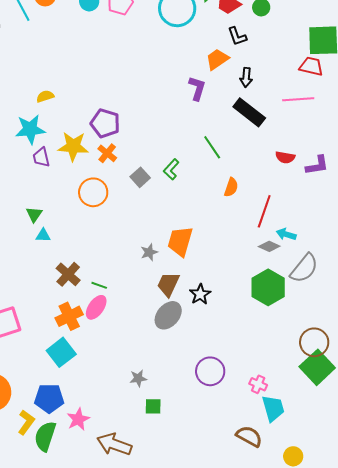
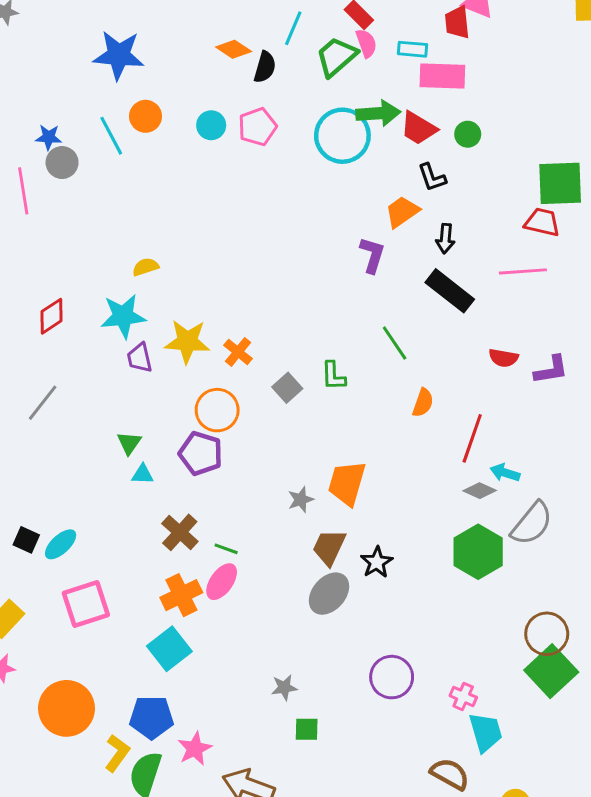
purple pentagon: (105, 123) -> (201, 453), moved
green L-shape: (171, 169) -> (333, 376), turned -45

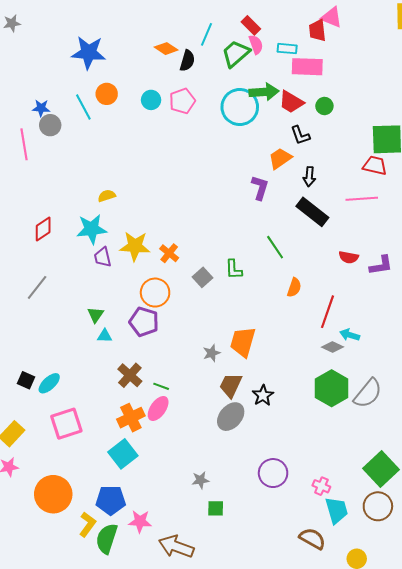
gray semicircle: (532, 523) -> (368, 393), moved
brown circle: (547, 634) -> (378, 506), moved
pink star: (195, 749) -> (140, 521), turned 30

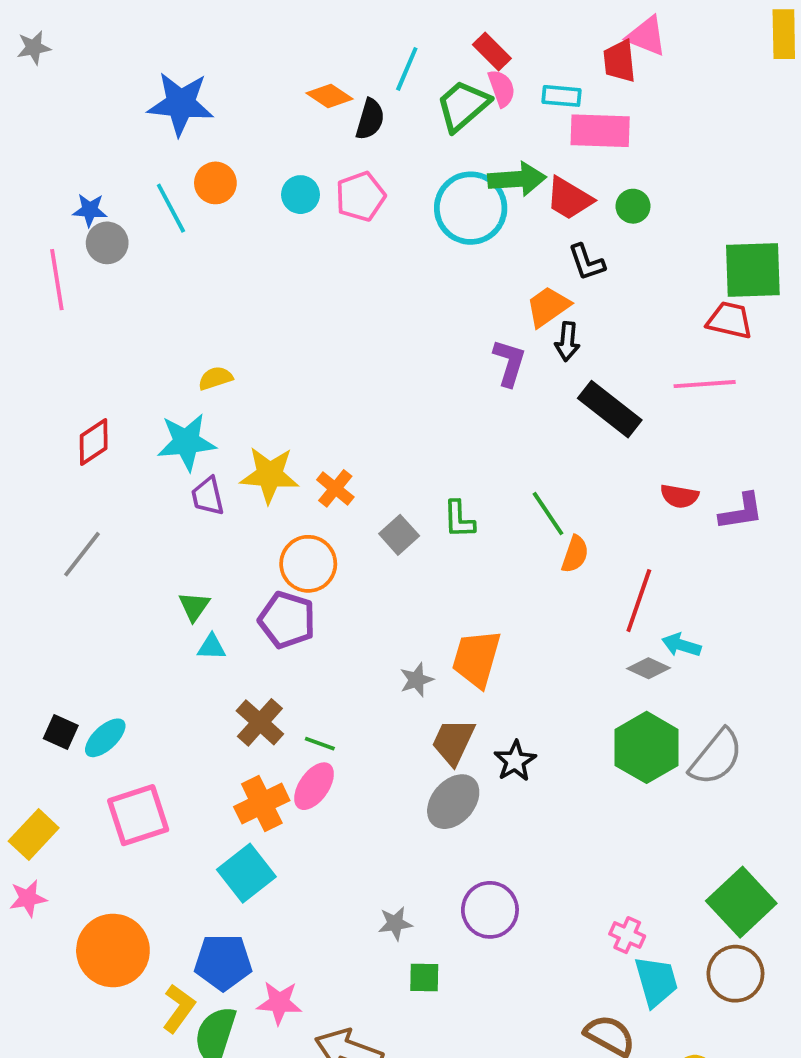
black arrow: (309, 177) -> (567, 341), moved
green line: (275, 247) -> (548, 514), moved
purple circle: (273, 473) -> (490, 910), moved

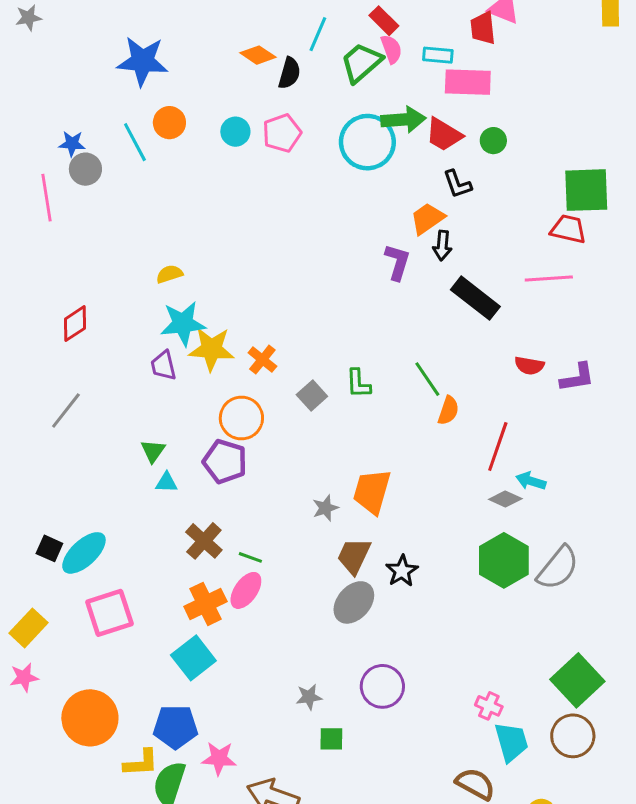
cyan star: (186, 442) -> (183, 324), moved
cyan ellipse: (105, 738) -> (84, 553), size x1.4
yellow L-shape: (179, 1008) -> (141, 763), turned 51

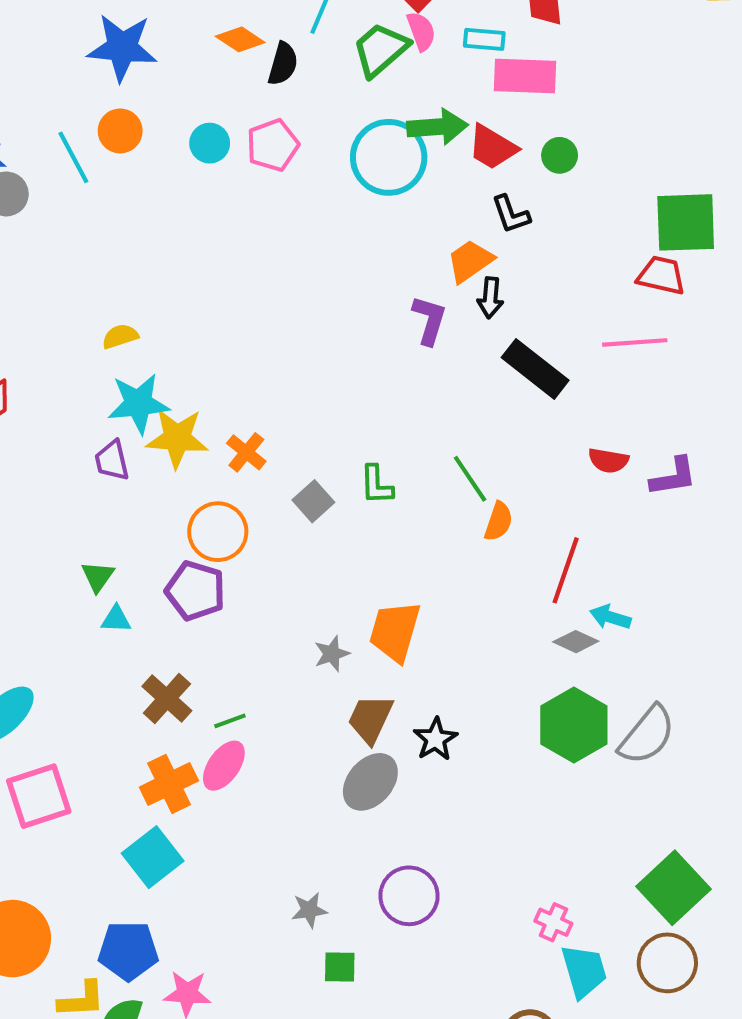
blue star: (142, 61) -> (122, 48), moved
green line: (250, 557) -> (230, 721), turned -40

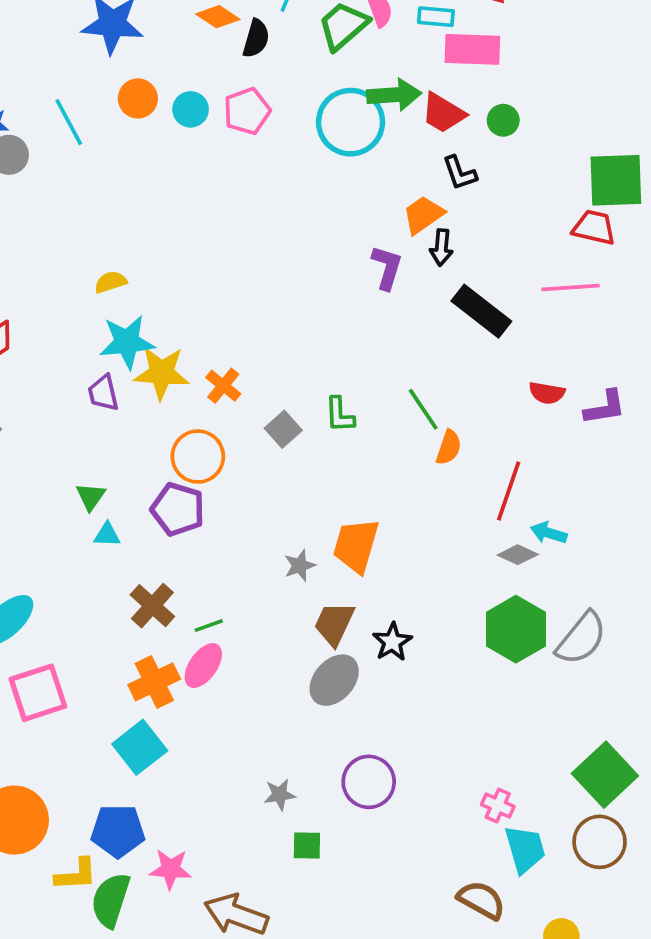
orange circle: (120, 131) -> (138, 98), moved

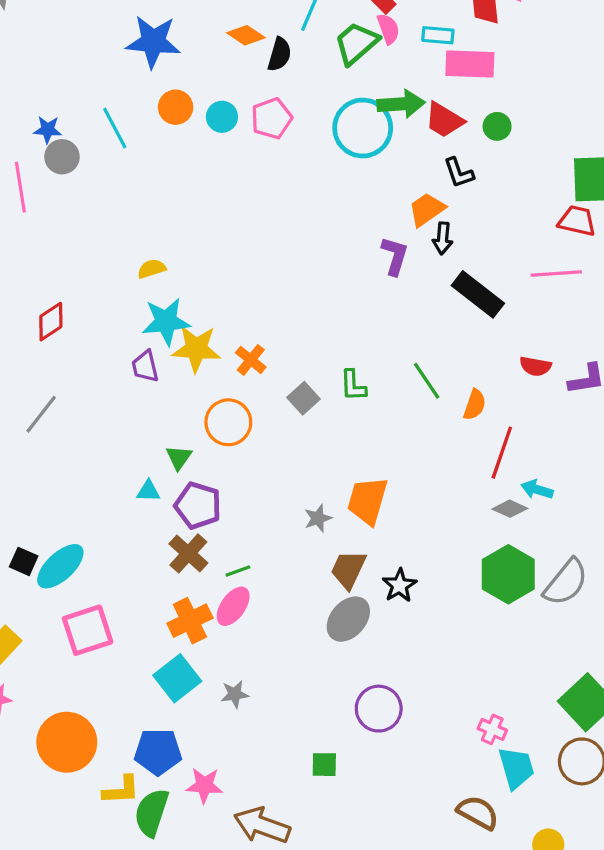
orange semicircle: (449, 447) -> (475, 405), moved
green triangle: (91, 497) -> (179, 457), moved
purple pentagon: (178, 509) -> (198, 505), moved
gray star: (280, 795) -> (235, 694), moved

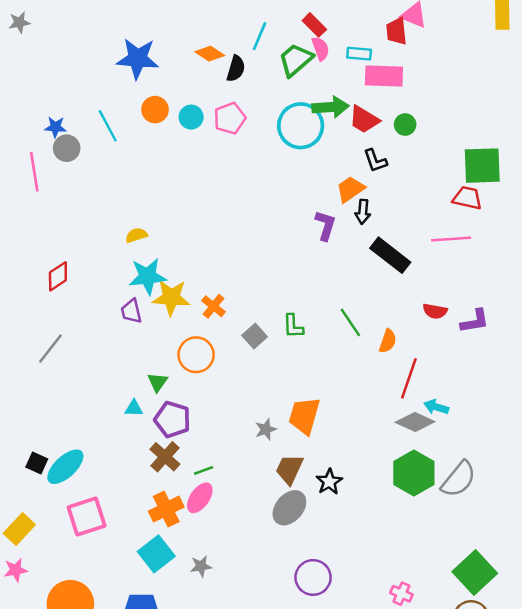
gray diamond: (510, 509) -> (415, 422), size x1.4

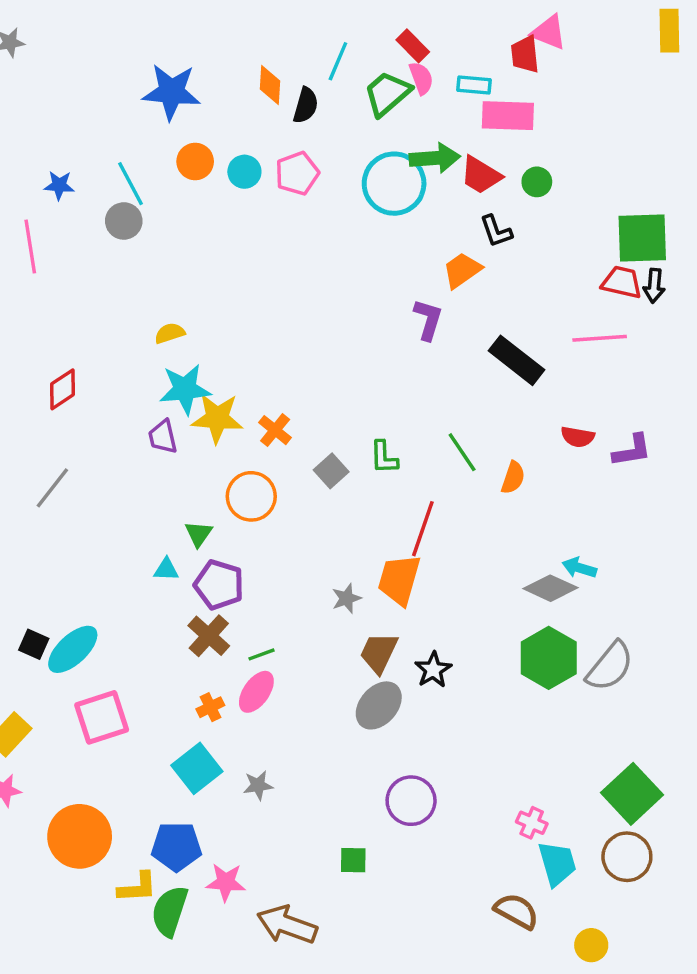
orange diamond: (210, 54) -> (270, 85), turned 60
gray circle: (67, 148) -> (124, 221), moved
black arrow: (363, 212) -> (654, 286), moved
red line: (409, 378) -> (423, 529), moved
orange cross: (166, 509) -> (210, 707), size x0.6

